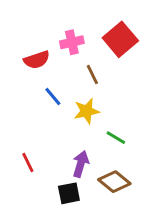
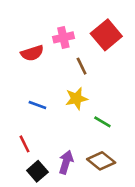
blue line: (53, 96) -> (37, 105), moved, turned -30
purple arrow: (81, 164) -> (66, 162), moved
black square: (69, 193) -> (37, 171), moved, turned -30

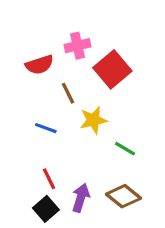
red square: (106, 35) -> (112, 69), moved
brown line: (82, 66) -> (68, 93), moved
red line: (24, 144) -> (49, 179), moved

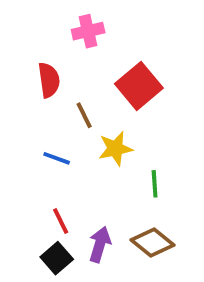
pink cross: (78, 46) -> (88, 31), moved
red semicircle: (39, 65) -> (49, 80), turned -80
green line: (125, 149) -> (155, 184), turned 55

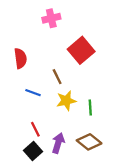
red semicircle: (49, 80) -> (20, 58), moved
brown line: (84, 115) -> (57, 77), moved
yellow star: (115, 149) -> (66, 101), moved

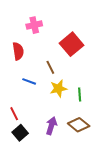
pink cross: (51, 18) -> (34, 25), moved
red line: (35, 129) -> (14, 114), moved
black square: (33, 151) -> (20, 133), moved

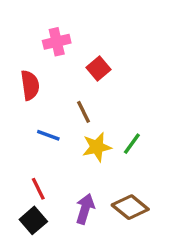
red square: (71, 44) -> (98, 68), moved, size x0.6
green line: (80, 95) -> (132, 144), moved, turned 40
red line: (14, 114) -> (38, 189), moved

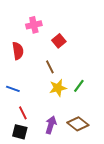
blue line: (48, 135) -> (13, 89), moved
black square: (33, 220) -> (20, 132), turned -35

